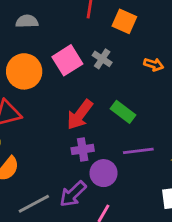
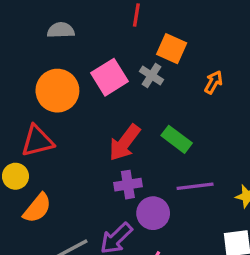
orange square: (124, 21) -> (172, 49), moved
orange arrow: (154, 64) -> (214, 82), turned -78

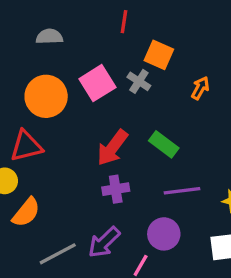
purple circle: (153, 213) -> (164, 234), moved

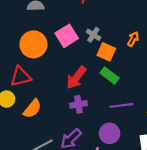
orange square: (159, 55) -> (106, 52), moved
orange semicircle: (26, 212) -> (32, 109), moved

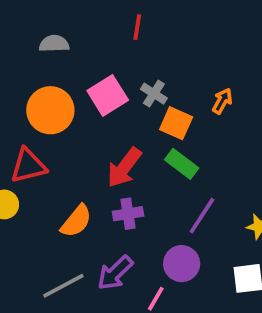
purple line: (121, 105) -> (202, 216), turned -50
orange semicircle: (32, 109) -> (76, 221), moved

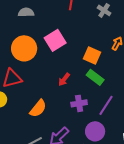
gray cross: (154, 94) -> (104, 10), moved
red arrow: (124, 168) -> (64, 79), size x0.6
purple cross: (128, 214) -> (79, 103), moved

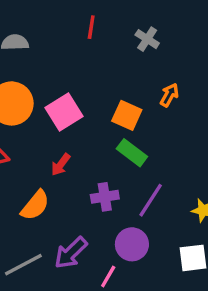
pink square: (55, 40) -> (64, 112), moved
red arrow: (64, 79) -> (61, 165), moved

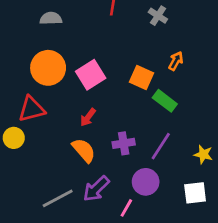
green rectangle: (132, 153) -> (165, 101), moved
orange semicircle: (35, 205) -> (84, 150), moved, turned -80

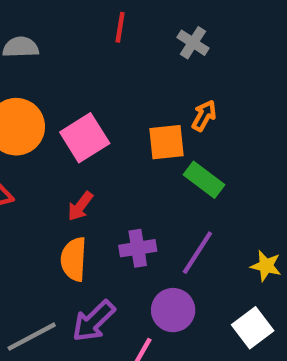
orange arrow: (176, 61) -> (204, 116), moved
orange square: (141, 77) -> (166, 142), turned -30
orange semicircle: (84, 150) -> (74, 259), turned -136
white square: (195, 193) -> (253, 328), turned -30

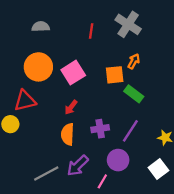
red line: (120, 27) -> (91, 31), moved
gray cross: (193, 43) -> (128, 24), size x1.6

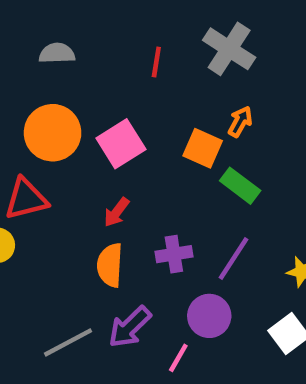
orange square: (115, 75) -> (203, 148), turned 30

